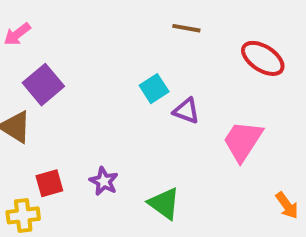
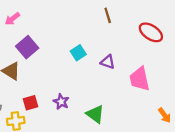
brown line: (186, 28) -> (108, 15), turned 63
cyan square: (154, 89) -> (78, 53), moved
pink trapezoid: (243, 141) -> (140, 79), turned -45

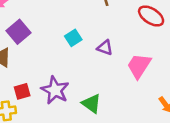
pink trapezoid: (140, 79) -> (139, 66), turned 45
purple star: (61, 102) -> (55, 90), size x1.6

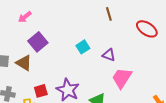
pink trapezoid: (139, 66) -> (122, 78), moved

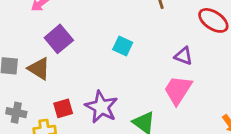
cyan square: (83, 47) -> (123, 46), turned -32
purple triangle: (109, 55) -> (184, 56), moved

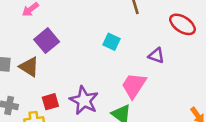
cyan square: (123, 46) -> (111, 42), moved
pink trapezoid: (178, 90) -> (134, 85), moved

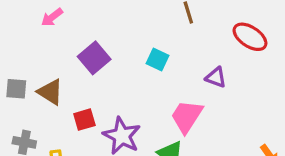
purple square: (47, 41) -> (94, 58), moved
red square: (50, 102) -> (84, 120), moved

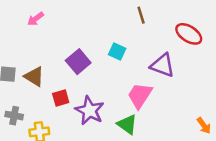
purple square: (94, 58) -> (78, 62), moved
purple triangle: (216, 77) -> (162, 65), size x1.5

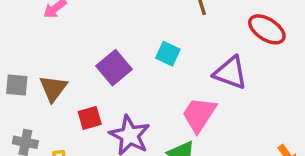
brown triangle: (34, 77) -> (53, 88), turned 35

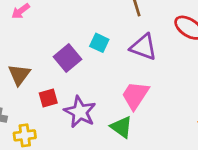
cyan square: (168, 54) -> (99, 43), moved
purple triangle: (230, 73) -> (143, 47), moved

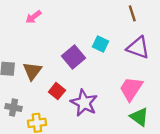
red square: (48, 98) -> (57, 91), turned -35
green triangle: (121, 127) -> (139, 117), moved

